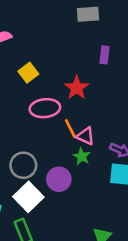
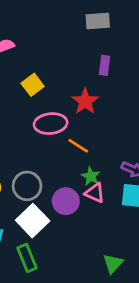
purple rectangle: (105, 55) -> (105, 65), moved
orange line: (70, 128) -> (78, 146), turned -30
pink triangle: (85, 136) -> (95, 193), moved

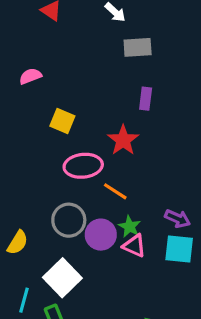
yellow square: (33, 85) -> (62, 121), turned -30
gray circle: (27, 186) -> (69, 220), moved
purple circle: (66, 201) -> (101, 235), moved

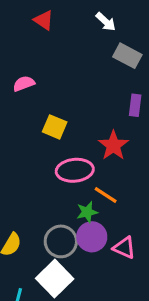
gray rectangle: (138, 47) -> (127, 56), turned 32
gray circle: (69, 220) -> (61, 241), moved
green star: (130, 227) -> (87, 212), moved, turned 30

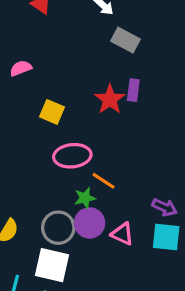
red star: (113, 146) -> (110, 99), moved
white square: (55, 279) -> (52, 265), turned -33

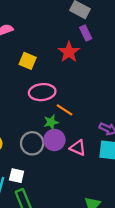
purple rectangle: (133, 90) -> (86, 33), moved, turned -32
white square: (52, 265) -> (17, 176), moved, size x0.6

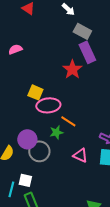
purple rectangle: (86, 33) -> (87, 52), size x1.5
yellow square: (28, 61) -> (35, 92), moved
purple circle: (54, 140) -> (27, 139), moved

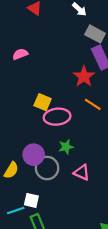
orange line: (68, 121) -> (93, 104), moved
pink triangle: (80, 155) -> (82, 173), moved
cyan line: (11, 189) -> (16, 210), turned 56

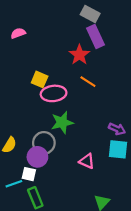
green star: (66, 147) -> (62, 122), size x1.5
purple circle: (34, 155) -> (37, 157), moved
pink triangle: (82, 173) -> (87, 161), moved

